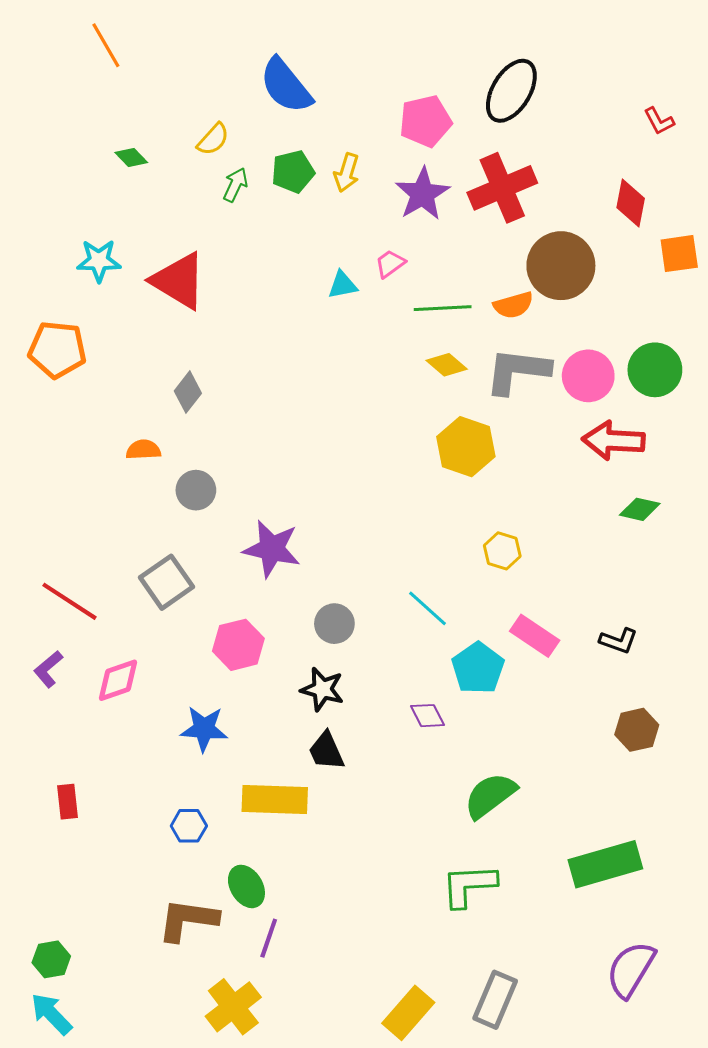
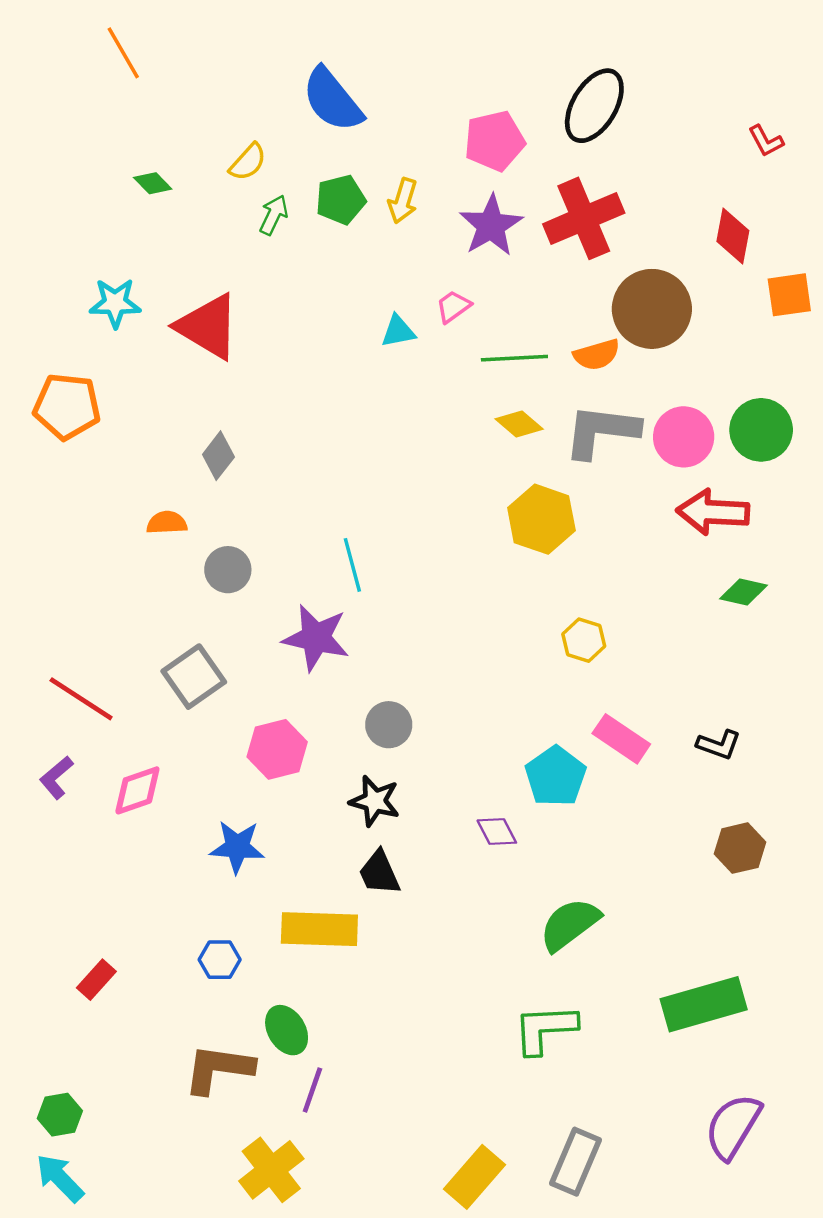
cyan line: (427, 608) -> (352, 565), moved, turned 33
red rectangle: (67, 802) -> (96, 980), moved, turned 48

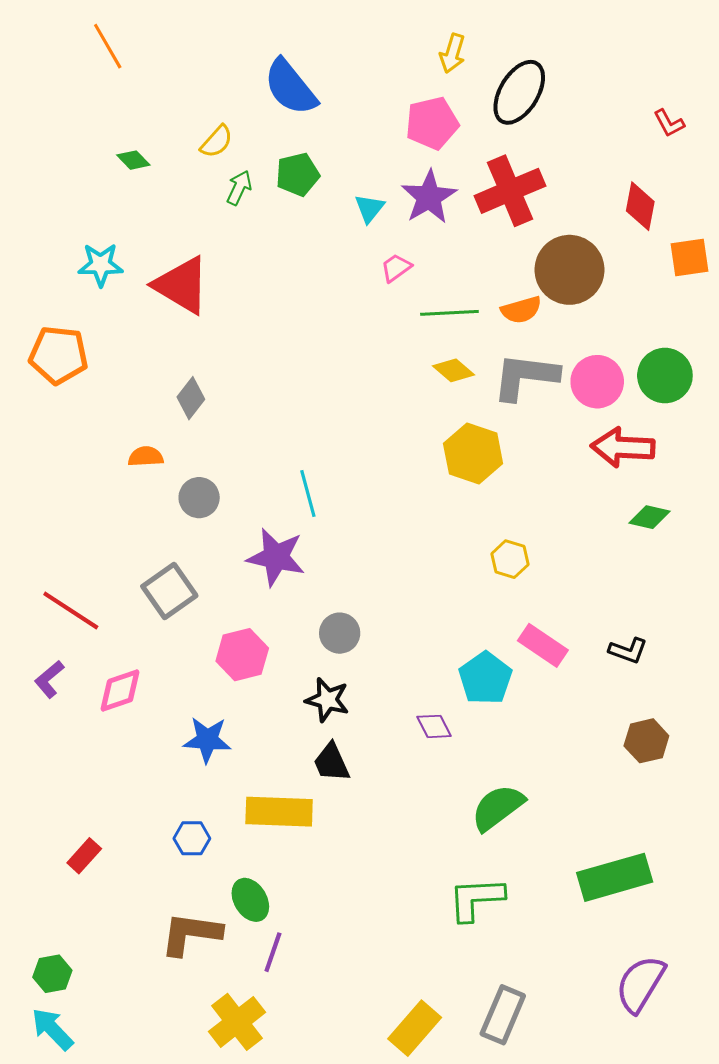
yellow arrow: (403, 201) -> (453, 53), moved
cyan triangle: (398, 331) -> (369, 208), moved, turned -40

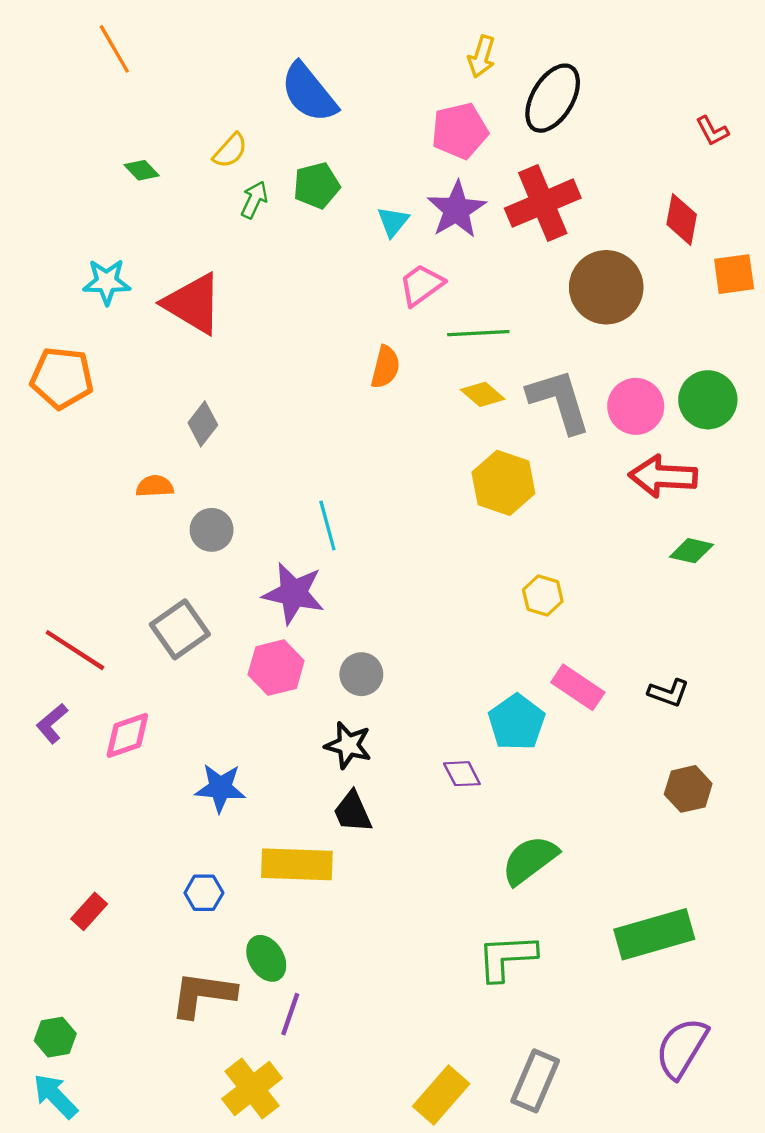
pink trapezoid: (396, 268) -> (421, 285), size x1.4
orange semicircle: (521, 310) -> (385, 367), moved, turned -60
gray L-shape: (525, 377) -> (559, 401), turned 66
pink hexagon: (242, 655) -> (276, 668), moved

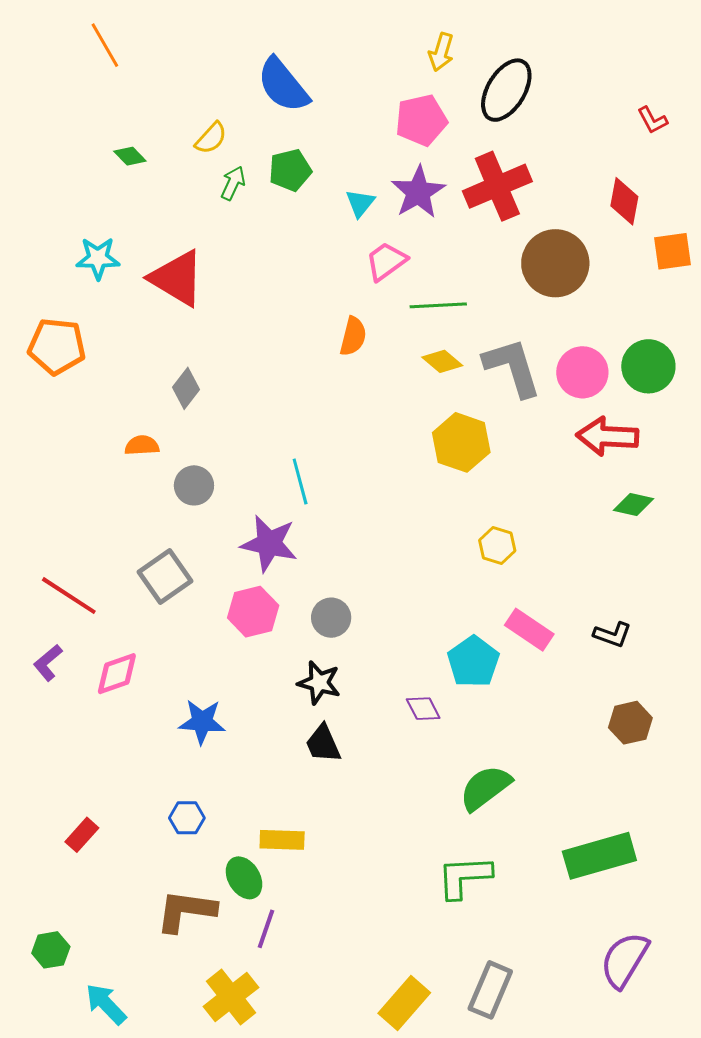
yellow rectangle: (297, 864) -> (282, 840), moved, size x0.7
cyan arrow: (55, 1096) -> (106, 1004), moved

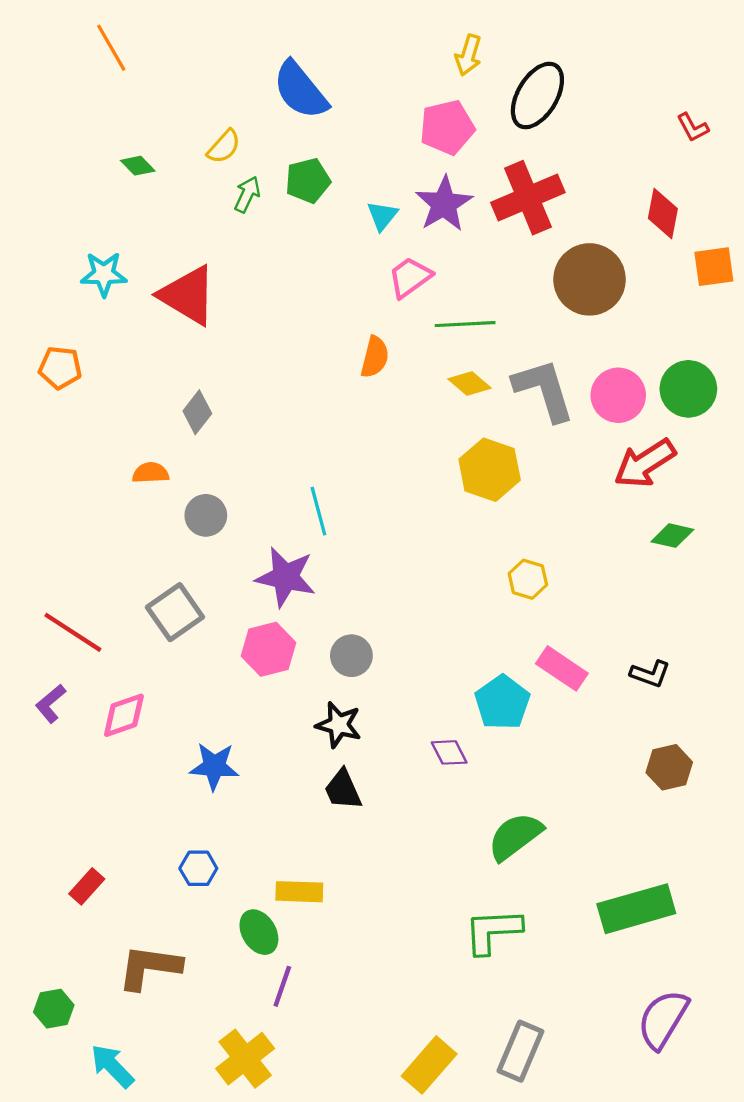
orange pentagon: (57, 346) -> (60, 368), size x0.7
red arrow: (607, 436) -> (645, 463), turned -36
brown L-shape: (186, 911) -> (149, 967), moved

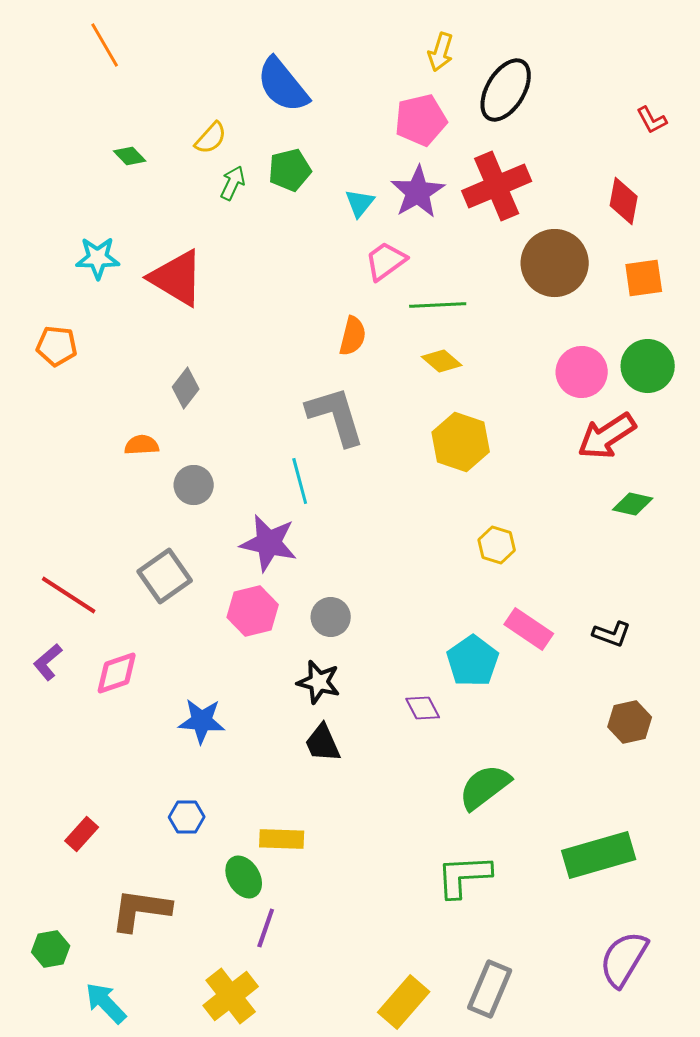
orange square: (714, 267) -> (644, 278), moved
gray L-shape: (544, 390) -> (336, 416), moved

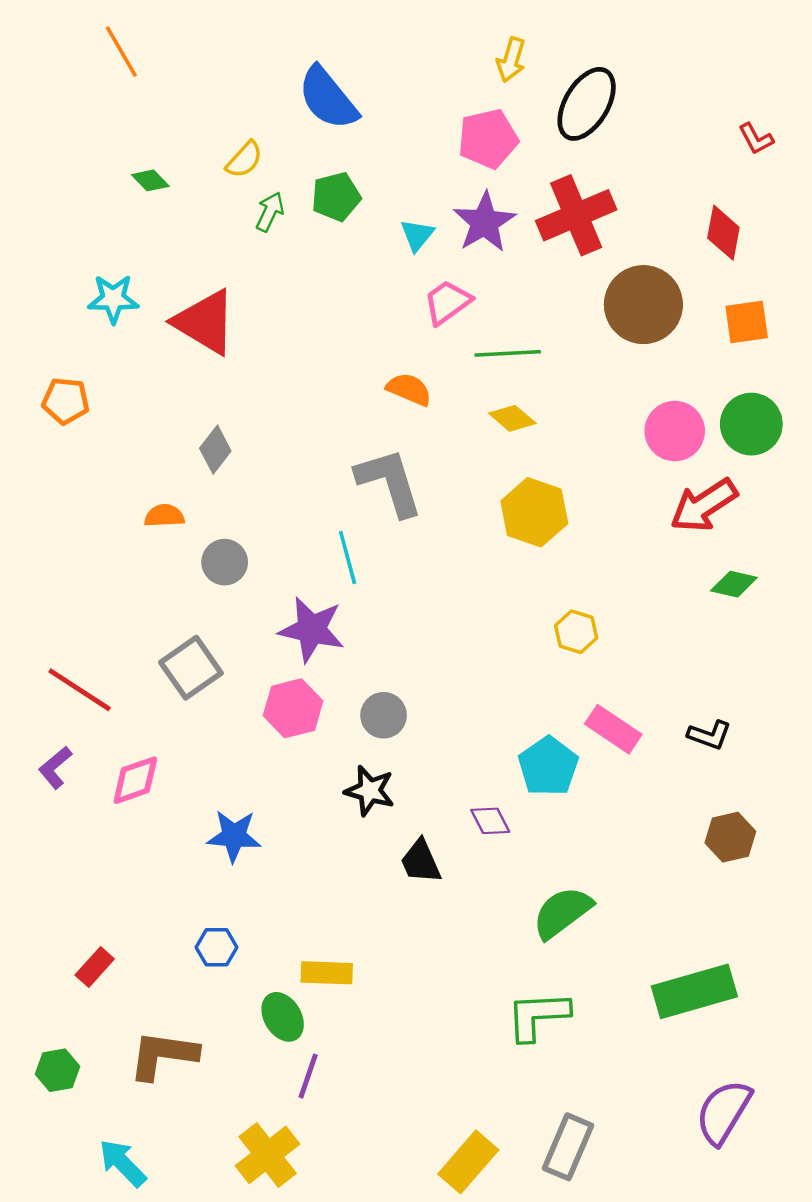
orange semicircle: (353, 336) -> (409, 389), turned -81
black trapezoid: (323, 743) -> (421, 861), moved
green hexagon: (51, 949) -> (58, 1070), moved

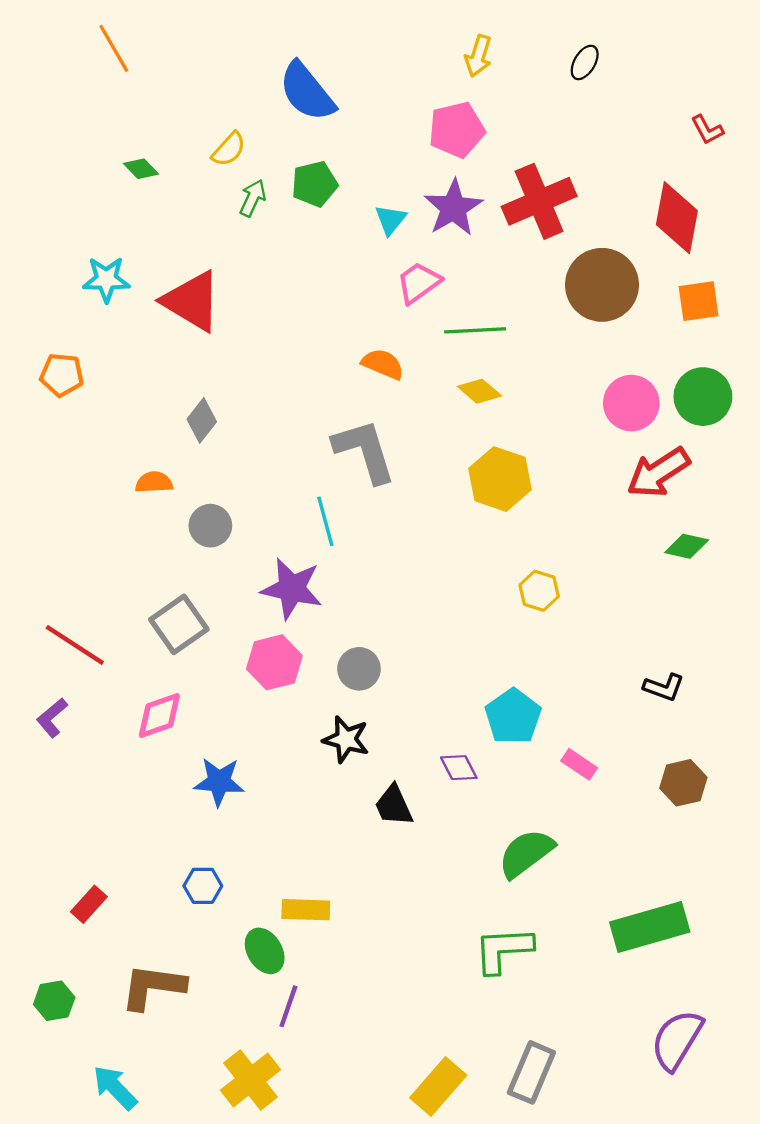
black ellipse: (587, 104) -> (585, 62), moved, size x0.5
red diamond: (723, 233) -> (677, 218), size x1.4
pink rectangle: (613, 729) -> (579, 764), moved, size x0.7
pink diamond: (135, 780) -> (159, 715), moved

